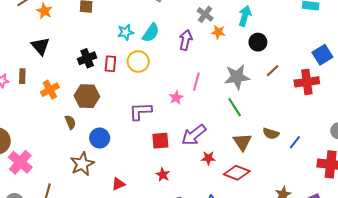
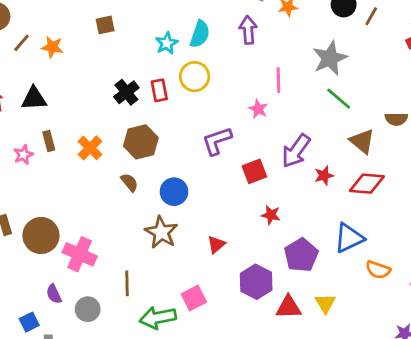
black triangle: (40, 46) -> (34, 99), moved, turned -36
brown line: (273, 71) -> (371, 16), moved

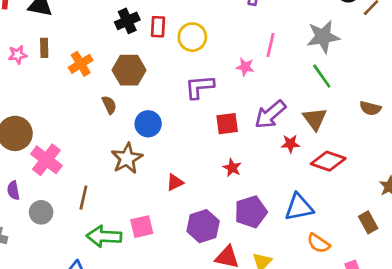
yellow circle: (195, 77) -> (192, 37), moved
pink star: (258, 109) -> (245, 67), turned -30
brown triangle: (362, 141) -> (315, 119), moved

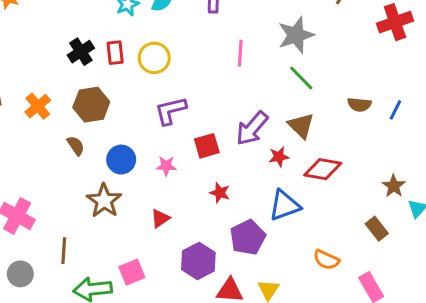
pink star: (245, 67) -> (166, 166), moved
blue triangle: (299, 207) -> (285, 205), moved

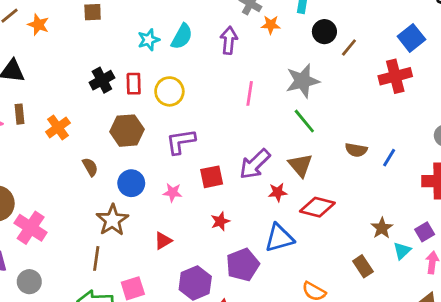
brown hexagon: (91, 105) -> (127, 131), moved
red star: (220, 193) -> (220, 221), turned 30
brown line: (64, 251) -> (96, 258), moved

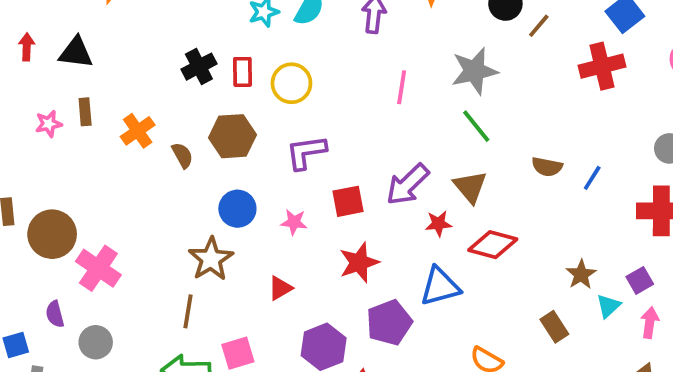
brown semicircle: (90, 167) -> (182, 155), moved
red star: (220, 221) -> (359, 263), size x1.5

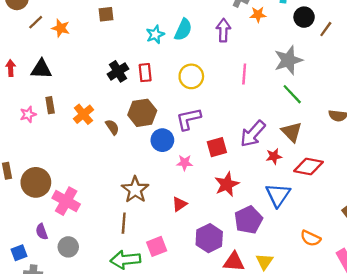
yellow circle: (291, 83) -> (191, 76), moved
blue circle: (237, 209) -> (162, 140), moved
blue triangle: (440, 286) -> (278, 195), turned -36

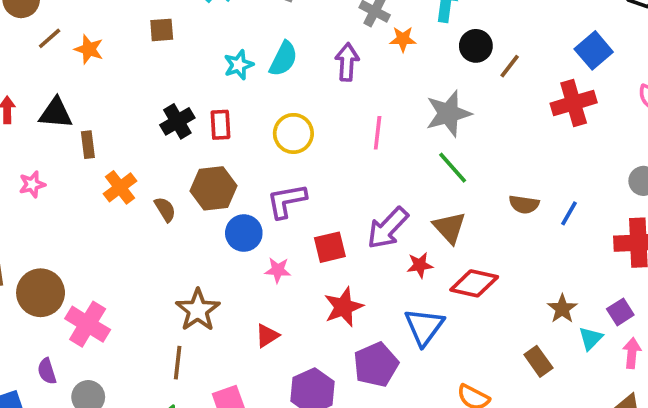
brown rectangle: (50, 105) -> (88, 145), moved

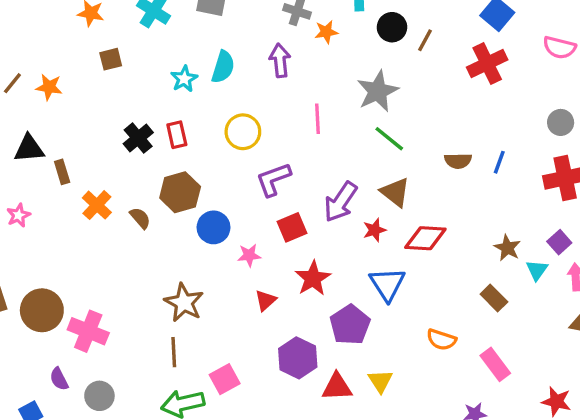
purple L-shape: (287, 201) -> (273, 179), moved
red triangle: (267, 336) -> (265, 300), moved

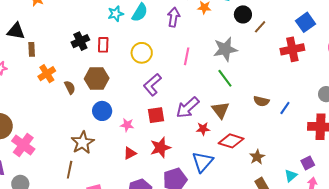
purple L-shape: (273, 179) -> (152, 85), turned -35
blue circle: (213, 227) -> (102, 111), moved
brown star: (507, 248) -> (257, 157), moved

